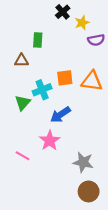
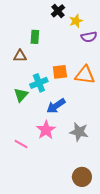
gray star: (83, 162) -> (79, 132), moved

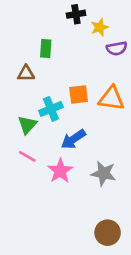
black cross: (58, 11) -> (76, 14), turned 32
pink line: (21, 144) -> (27, 156), moved

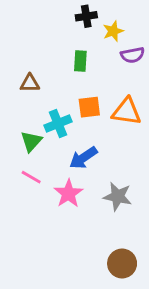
green rectangle: (46, 48) -> (80, 61), moved

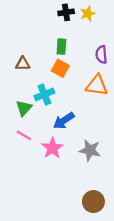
yellow star: (113, 31) -> (88, 14), moved
purple semicircle: (132, 55) -> (101, 55), moved, turned 96
orange square: (89, 107) -> (60, 68), moved, turned 36

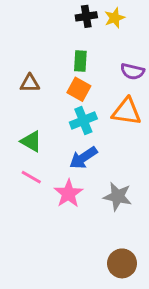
purple semicircle: (101, 55) -> (132, 71), turned -72
cyan cross: (44, 94) -> (83, 121), moved
green triangle: (24, 108) -> (31, 141), turned -42

